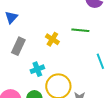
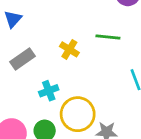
gray rectangle: (18, 46) -> (23, 59), turned 30

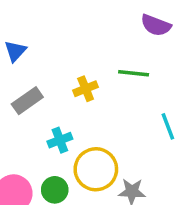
yellow cross: (69, 49) -> (86, 89), turned 36

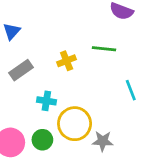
cyan cross: (60, 140) -> (46, 101), turned 30

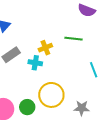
cyan cross: (46, 101) -> (35, 63), moved
gray star: (103, 141) -> (82, 108), moved

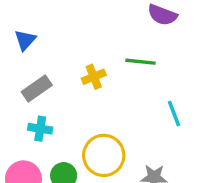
cyan cross: (35, 63) -> (40, 129), moved

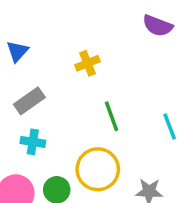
green line: (141, 62) -> (111, 116), moved, turned 64
yellow cross: (94, 77) -> (87, 63), moved

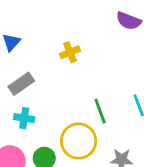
green line: (111, 116) -> (100, 111), moved

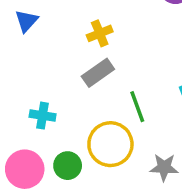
gray rectangle: (21, 84) -> (98, 73), moved

